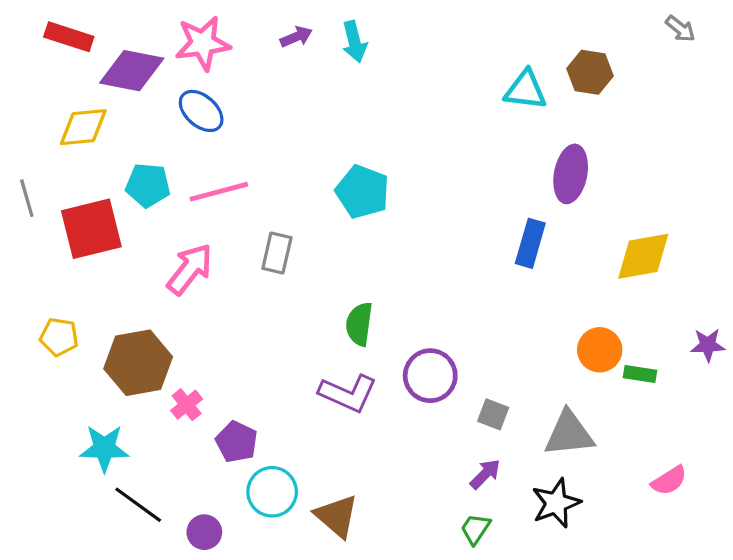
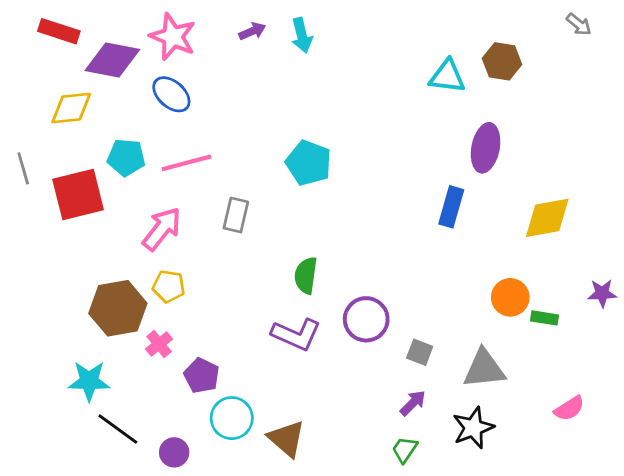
pink star: (203, 43) -> (173, 37), turned 30
yellow pentagon: (59, 337) -> (169, 286), moved

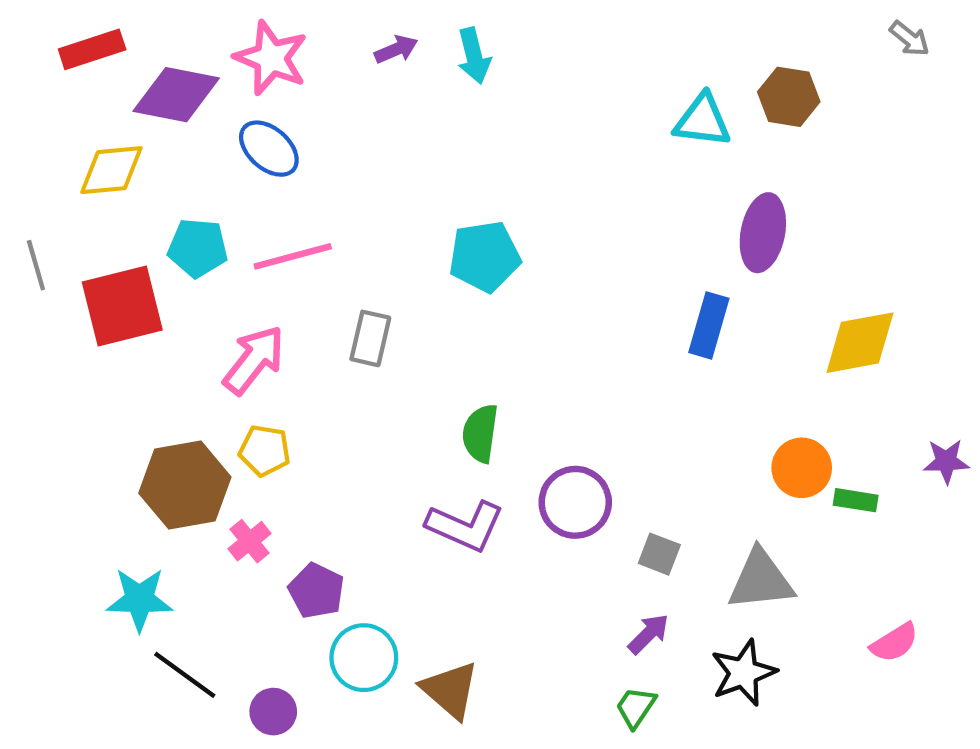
red rectangle: (59, 31) -> (92, 49), turned -36
cyan pentagon: (309, 163) -> (485, 256), turned -30

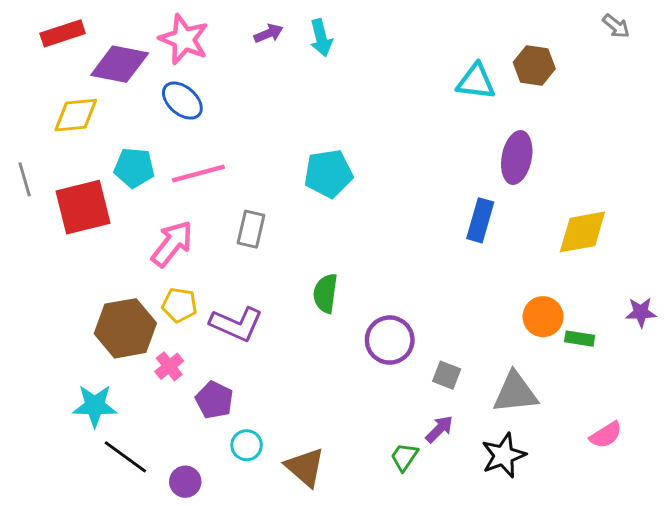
purple L-shape: (465, 526) -> (236, 324), moved
cyan circle: (364, 658) -> (247, 445), size x0.7
green trapezoid: (636, 707) -> (404, 457), moved

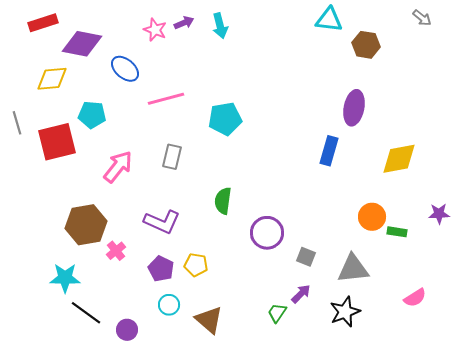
pink star: (184, 39) -> (155, 30), moved, size x0.7
cyan triangle: (476, 82) -> (329, 20), moved
pink line: (198, 174) -> (166, 99), moved
yellow pentagon: (179, 305) -> (196, 265), moved
purple pentagon: (214, 400) -> (161, 269), moved

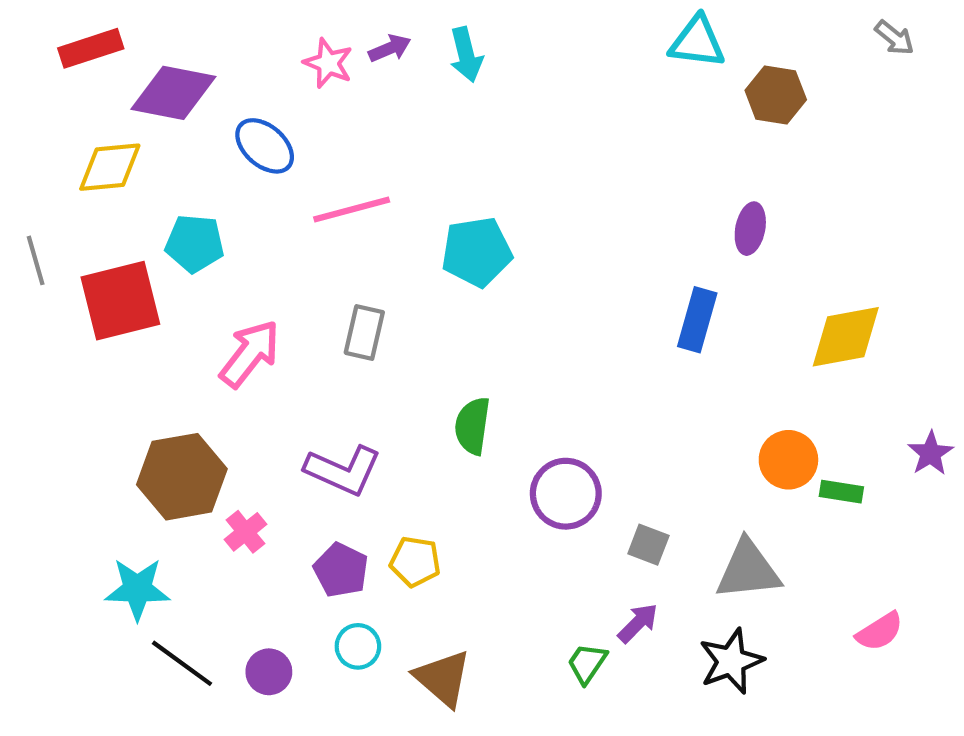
purple ellipse: (354, 108) -> (750, 229), size x0.7
purple star: (439, 214) -> (931, 453), turned -30
purple circle: (127, 330) -> (269, 672), moved

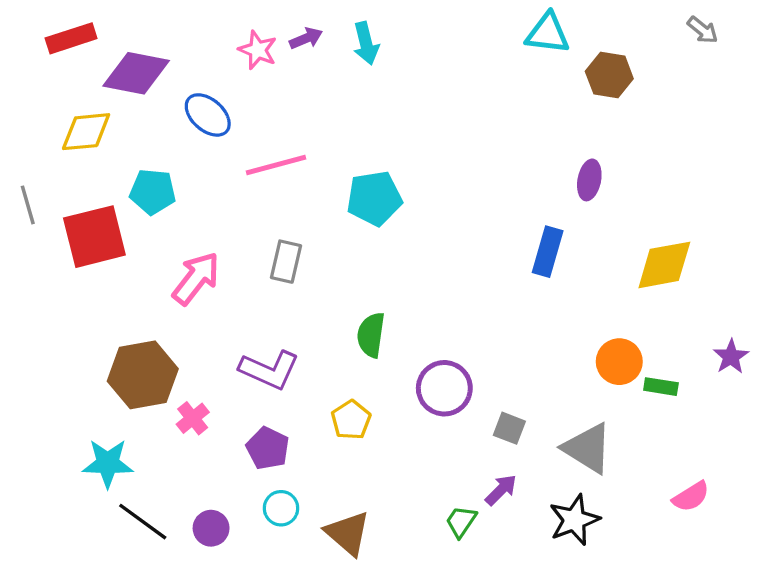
yellow pentagon: (415, 562) -> (351, 420), moved, turned 30
gray triangle: (748, 570) -> (588, 448), turned 38

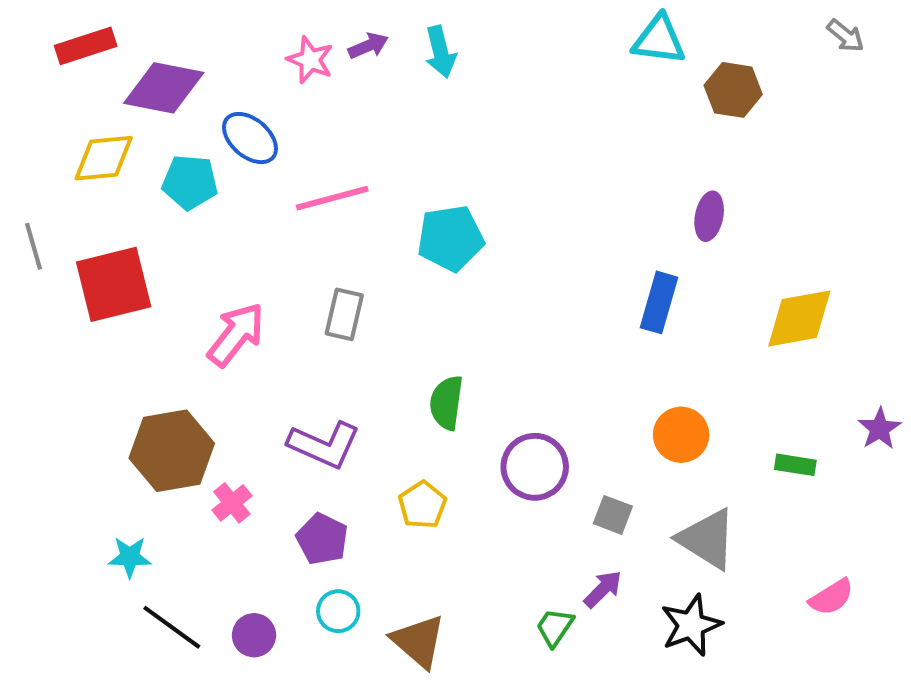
cyan pentagon: (153, 192) -> (190, 182), moved
orange circle: (619, 362) -> (681, 435), moved
cyan star: (108, 463) -> (130, 557), size x0.7

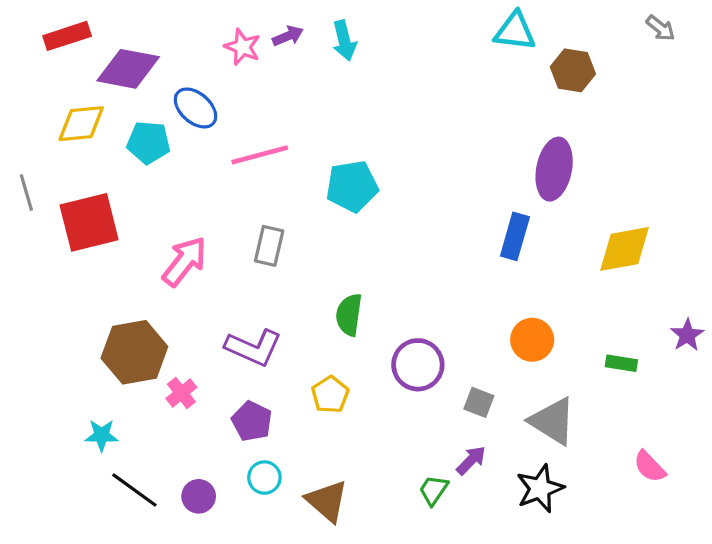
purple ellipse: (709, 216) -> (554, 169), size x1.6
pink semicircle: (831, 597) -> (650, 467), turned 78

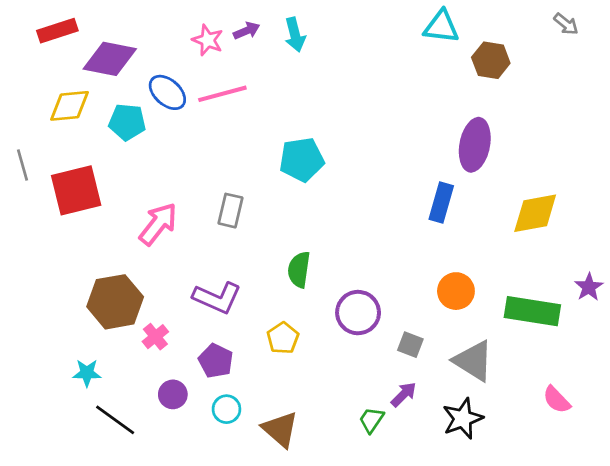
pink line: (260, 155) -> (222, 94), moved
green rectangle: (621, 363) -> (532, 311), size x2.0
purple circle: (199, 496) -> (173, 394), moved

